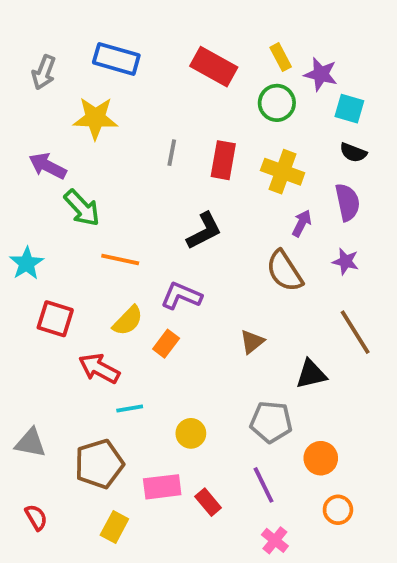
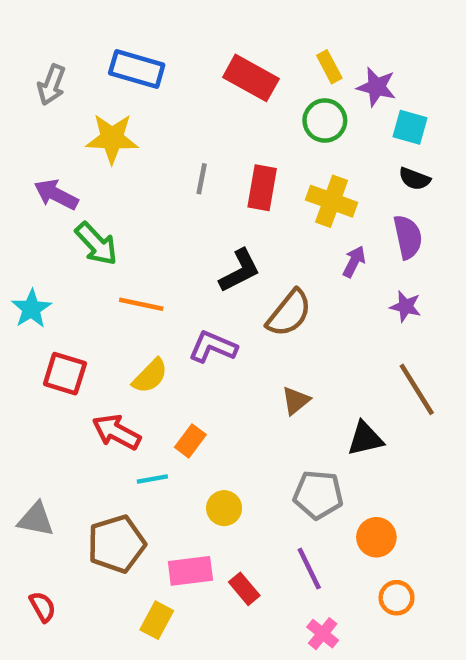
brown semicircle: (284, 271) -> (289, 313), moved, turned -108
orange rectangle: (166, 344) -> (190, 441), moved
yellow rectangle: (114, 527) -> (157, 620), moved

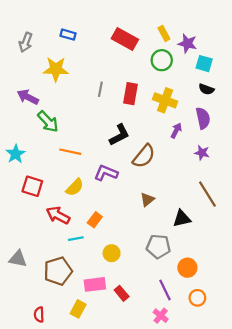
blue rectangle: (137, 69) -> (68, 35), size x0.6
purple line: (309, 569) -> (165, 290), moved
red semicircle: (43, 607) -> (39, 315), moved, turned -152

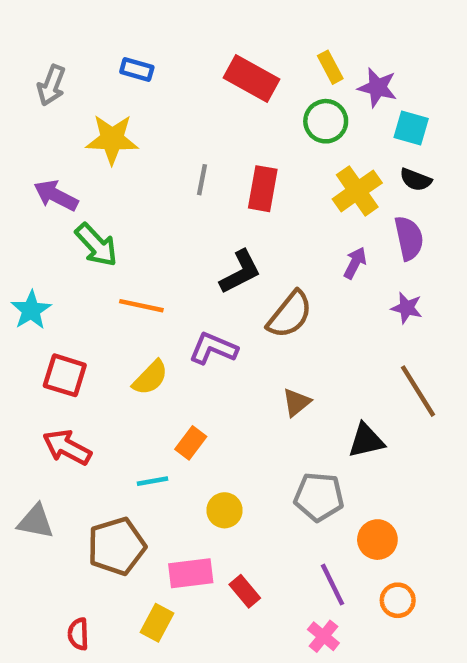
yellow cross: (165, 100) -> (357, 191), moved, turned 35
red arrow: (58, 215) -> (67, 447), moved

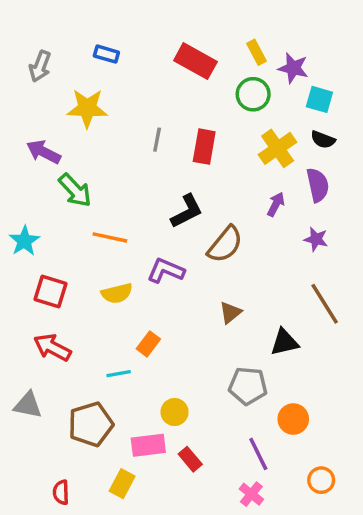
yellow semicircle: (150, 378) -> (117, 293), turned 32
yellow circle: (225, 510) -> (175, 412), moved
orange circle: (398, 600) -> (321, 480), moved

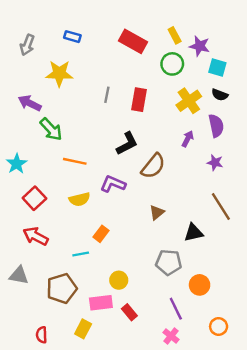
red square: (51, 292) -> (34, 198), turned 30

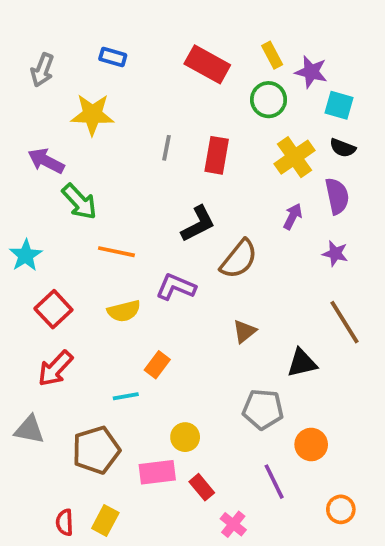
red arrow: (36, 236) -> (55, 368), turned -75
yellow rectangle: (83, 329) -> (105, 521), moved
pink cross: (171, 336) -> (233, 524), moved

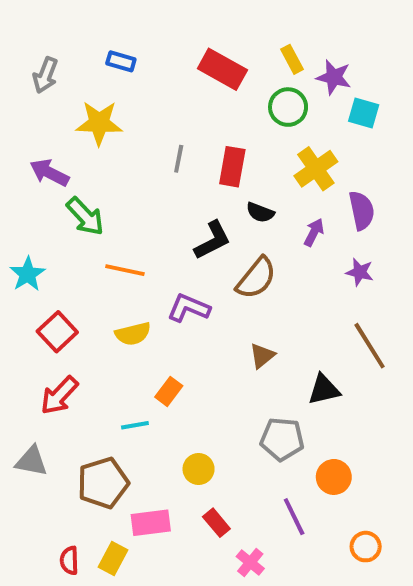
black semicircle: (343, 148) -> (260, 212), moved
pink rectangle: (157, 472) -> (151, 523), moved

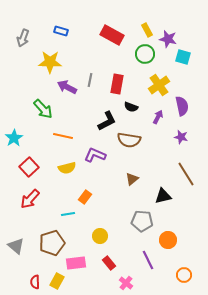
purple arrow: (49, 173) -> (67, 87), moved
brown semicircle: (256, 278) -> (129, 140), turned 60
gray triangle: (31, 461) -> (16, 246), moved, turned 30

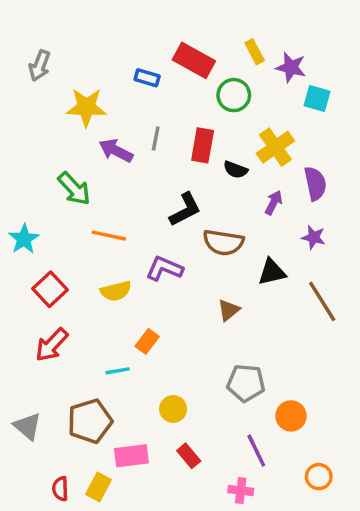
blue rectangle: (61, 31) -> (147, 78), moved
green circle: (145, 54) -> (234, 95), moved
black semicircle: (131, 107) -> (235, 170), moved
black triangle: (163, 196) -> (272, 272), moved
pink cross: (126, 283) -> (241, 490), moved, turned -32

